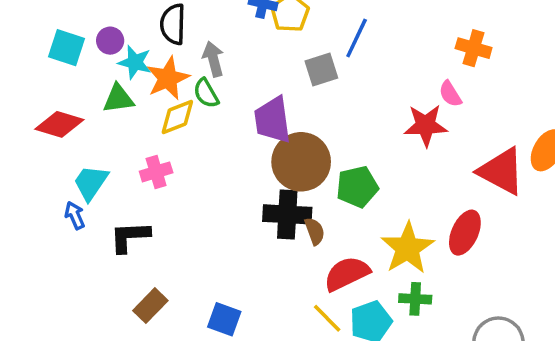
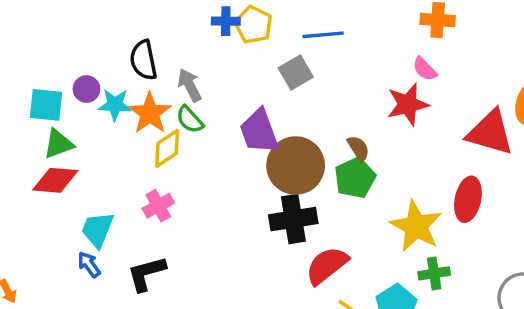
blue line: (357, 38) -> (323, 35), turned 72
green triangle: (118, 99) -> (58, 144), moved
brown semicircle: (315, 231) -> (358, 148), moved
red semicircle: (347, 274) -> (327, 265), moved

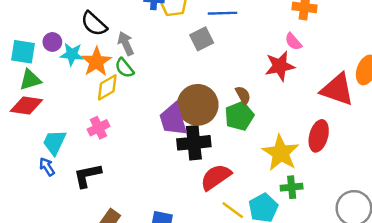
black semicircle: (143, 60) -> (94, 24), turned -40
purple trapezoid: (259, 131) -> (173, 119), moved

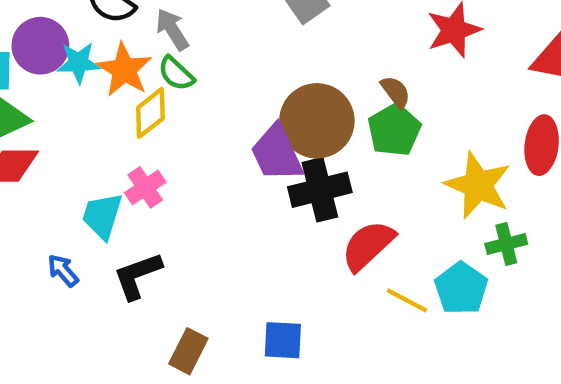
purple circle: (52, 42) -> (40, 46), size x1.6
cyan trapezoid: (54, 142) -> (102, 216), moved

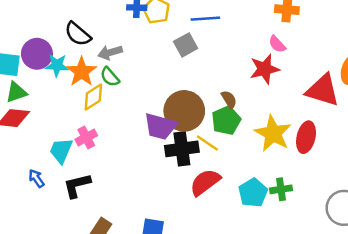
gray arrow: (172, 29) -> (110, 52), turned -80
purple trapezoid: (277, 153) -> (160, 126), turned -56
yellow star: (478, 185) -> (273, 133), moved
cyan pentagon: (461, 288) -> (253, 193), moved
yellow line: (407, 300) -> (207, 143), moved

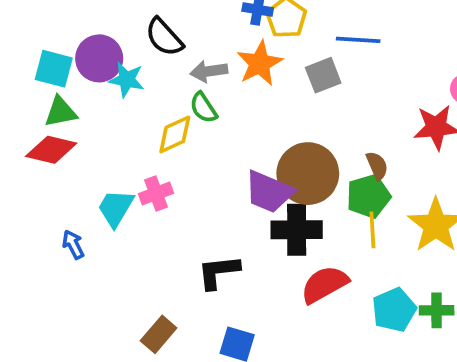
orange star: (82, 72) -> (260, 63), moved
yellow line: (207, 143) -> (372, 230), moved, turned 45
black L-shape: (77, 185) -> (218, 272), moved

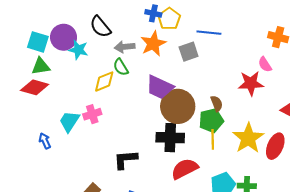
purple trapezoid: (269, 192) -> (160, 87), moved

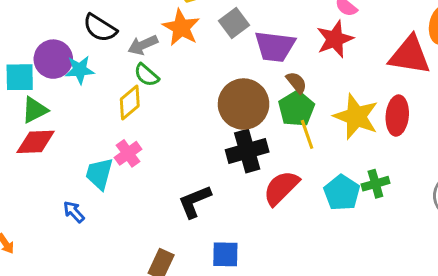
purple trapezoid: (160, 87) -> (275, 46), moved

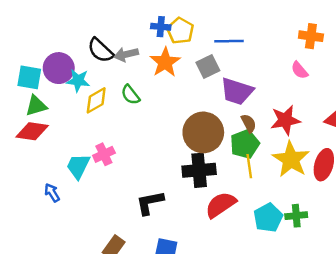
red star: (335, 39) -> (285, 120), moved
gray arrow: (143, 45) -> (126, 54), moved
yellow diamond: (130, 102) -> (96, 100), moved

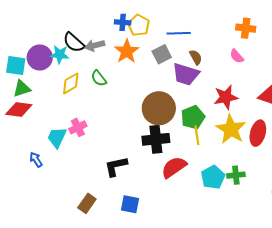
cyan star: (78, 81) -> (60, 54), moved
brown semicircle: (249, 123) -> (196, 57), moved

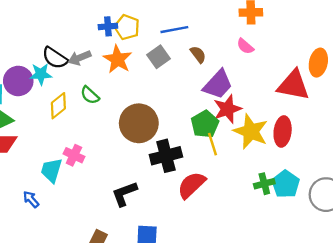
purple trapezoid: (186, 74) -> (218, 84), moved, turned -56
red star: (226, 97) -> (227, 109), moved
brown circle: (159, 108) -> (139, 123), moved
pink cross: (78, 127) -> (74, 155), turned -30
cyan pentagon: (213, 177) -> (286, 184), moved

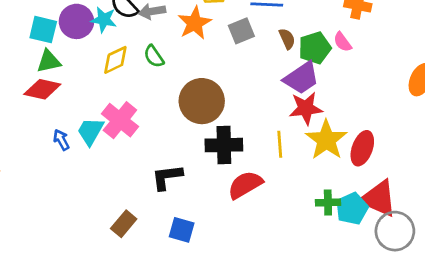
red triangle: (293, 85) -> (379, 198), moved
green pentagon: (205, 124) -> (315, 48), moved
pink cross: (74, 155) -> (120, 120), size x1.5
blue arrow: (31, 199) -> (61, 140), moved

